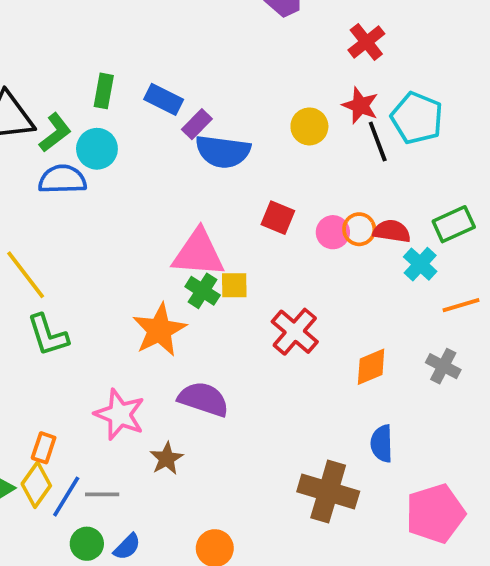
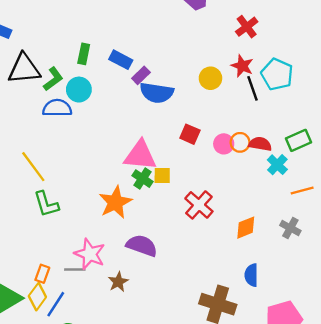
gray line: (102, 494) -> (75, 270), moved

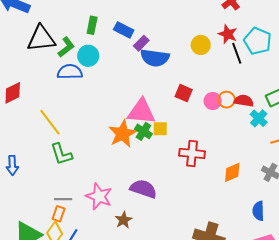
orange star: (115, 202) -> (123, 134), moved
red cross: (199, 205) -> (192, 153), turned -35
gray line: (75, 270) -> (63, 199), moved
blue semicircle: (251, 275) -> (258, 211), moved

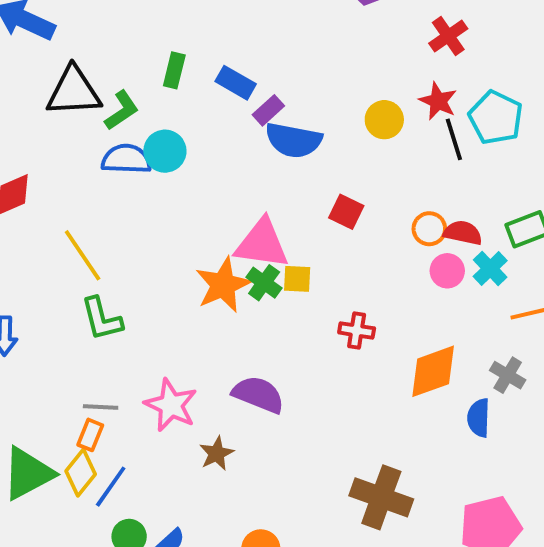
cyan circle: (88, 56) -> (165, 151), moved
pink circle: (213, 101) -> (447, 271), moved
red cross: (192, 153) -> (357, 330), size x0.7
orange diamond: (232, 172) -> (433, 371), size x1.4
blue semicircle: (258, 211) -> (479, 418), moved

